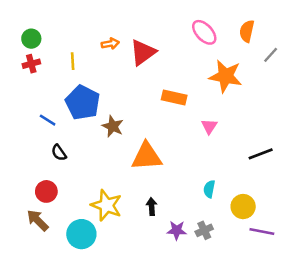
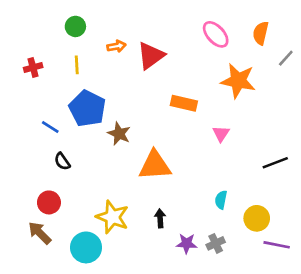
green circle: (31, 39) -> (75, 26), moved

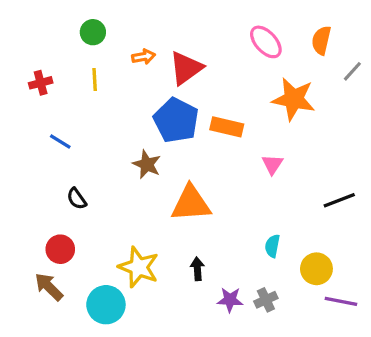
blue pentagon: (87, 108) -> (176, 120), moved
blue line: (50, 127) -> (60, 142), moved

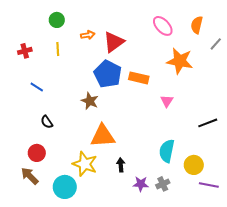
orange triangle: (191, 204) -> (103, 136), moved
cyan semicircle: (272, 246) -> (167, 151), size x1.6

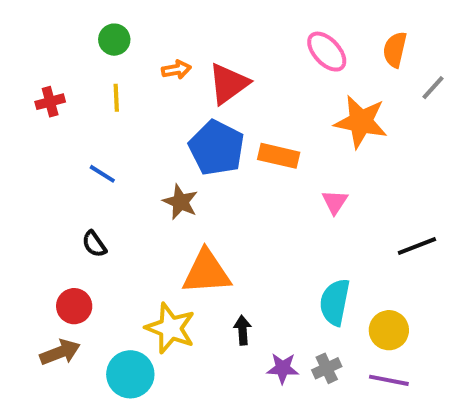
blue line: (37, 87) -> (102, 174), moved
brown arrow: (30, 176) -> (60, 352), turned 114
purple line: (209, 185) -> (389, 380), moved

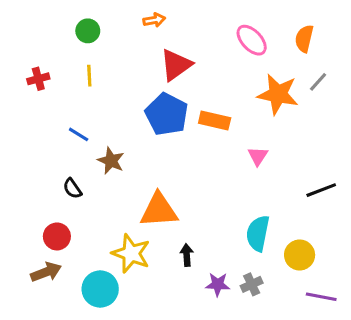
orange arrow: (176, 70) -> (154, 20), moved
gray line: (433, 88) -> (318, 82), moved
brown star: (180, 202) -> (111, 161), moved
purple line: (389, 380) -> (321, 297), moved

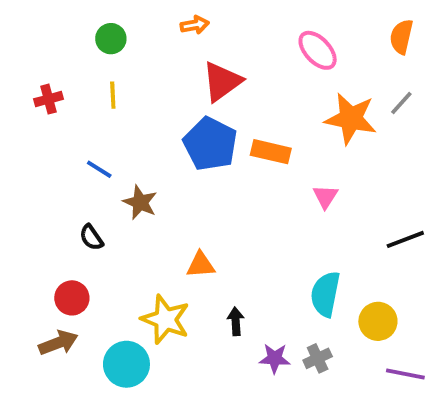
orange semicircle: (304, 39) -> (401, 37), moved
orange triangle: (159, 210) -> (201, 265), size x0.6

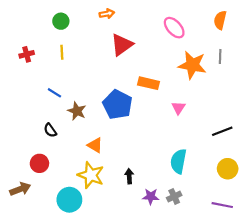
gray line: (401, 103) -> (220, 56), turned -40
blue pentagon: (210, 144) -> (118, 105), moved
orange triangle: (201, 265) -> (95, 145), moved, turned 35
yellow circle: (378, 321) -> (228, 169), moved
brown arrow: (58, 343) -> (20, 189), moved

